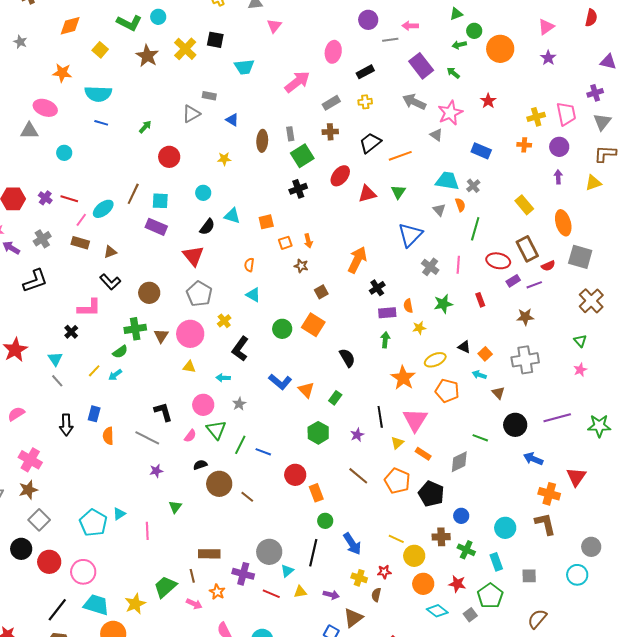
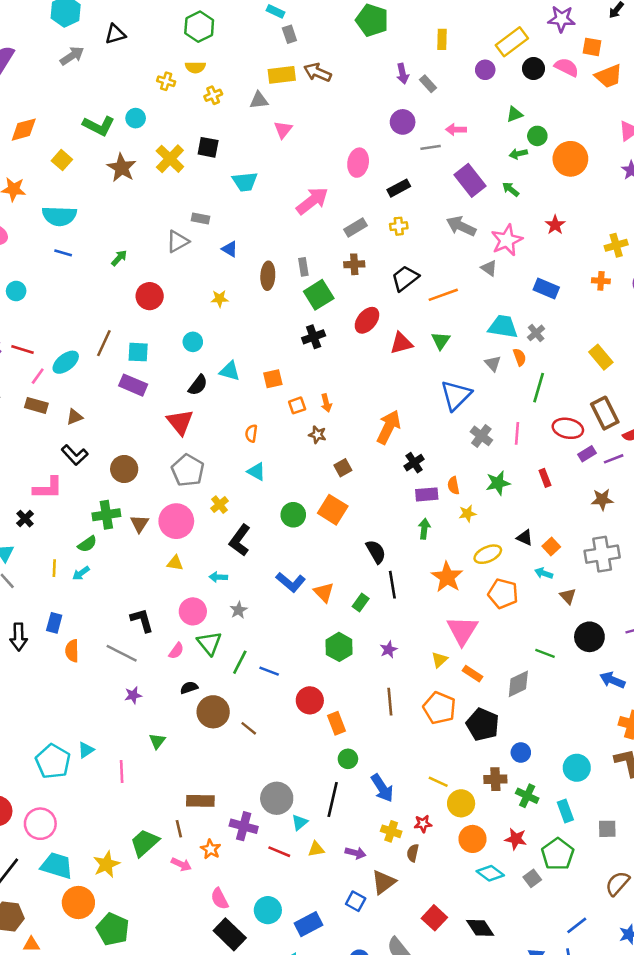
yellow line: (94, 371) -> (54, 568), turned -40
black line: (380, 417) -> (392, 585), moved
brown line: (358, 476) -> (390, 702), turned 45

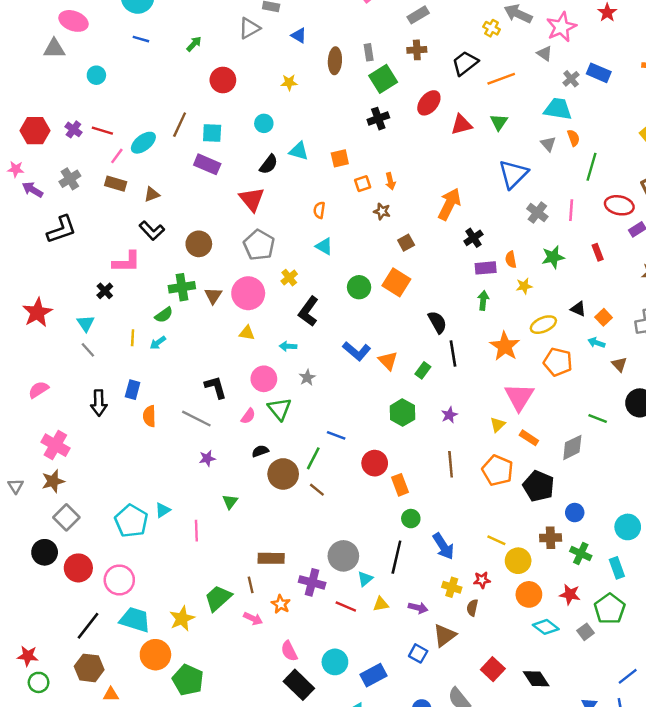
yellow cross: (399, 226) -> (492, 28), moved, turned 35
gray cross: (536, 333) -> (571, 79), moved
green line: (240, 662) -> (313, 458), moved

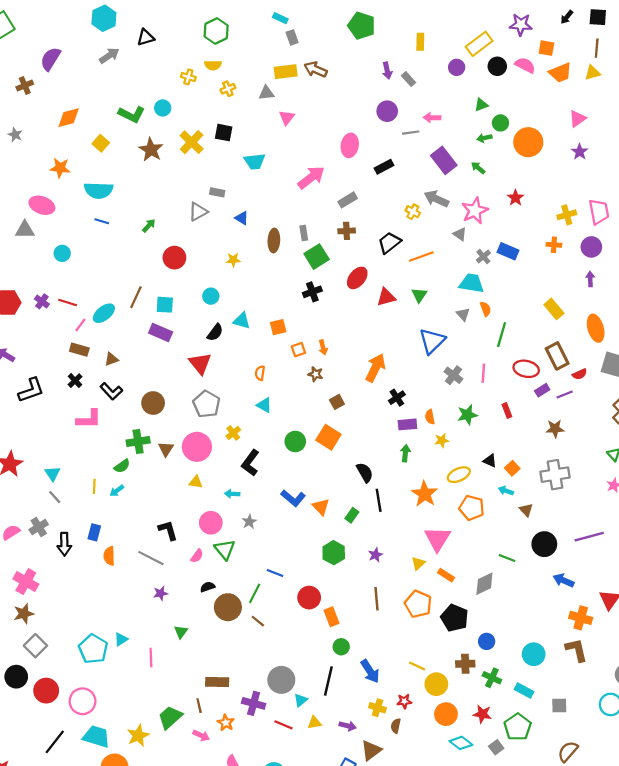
gray cross: (70, 179) -> (39, 527), moved
black cross: (105, 291) -> (75, 381), moved
cyan rectangle: (617, 568) -> (524, 691), turned -42

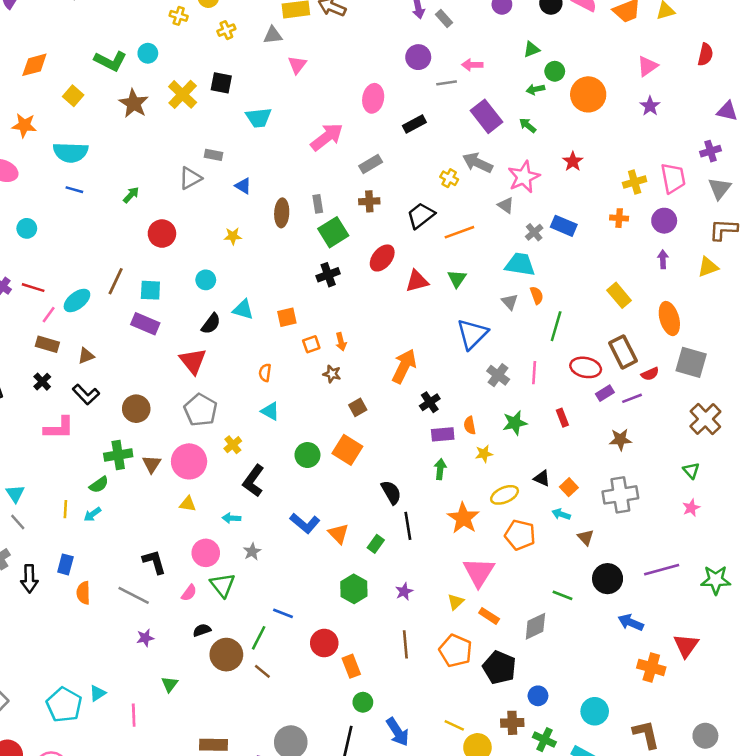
brown L-shape: (576, 650) -> (646, 734), moved

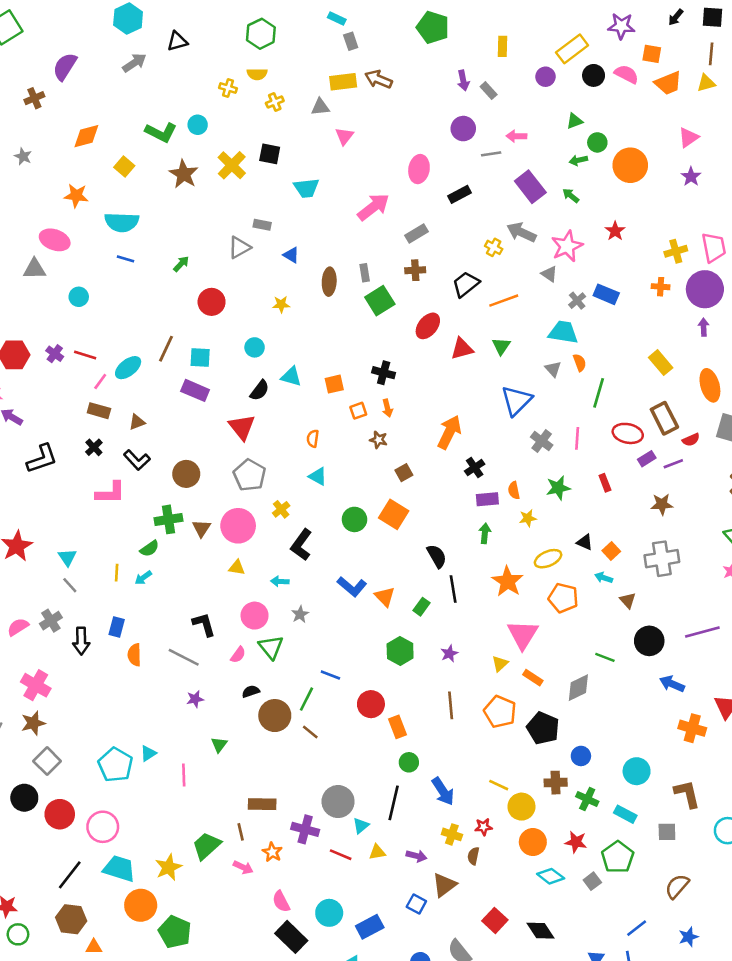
purple circle: (664, 221) -> (705, 289), size x1.5
black cross: (328, 275) -> (384, 373), moved, turned 35

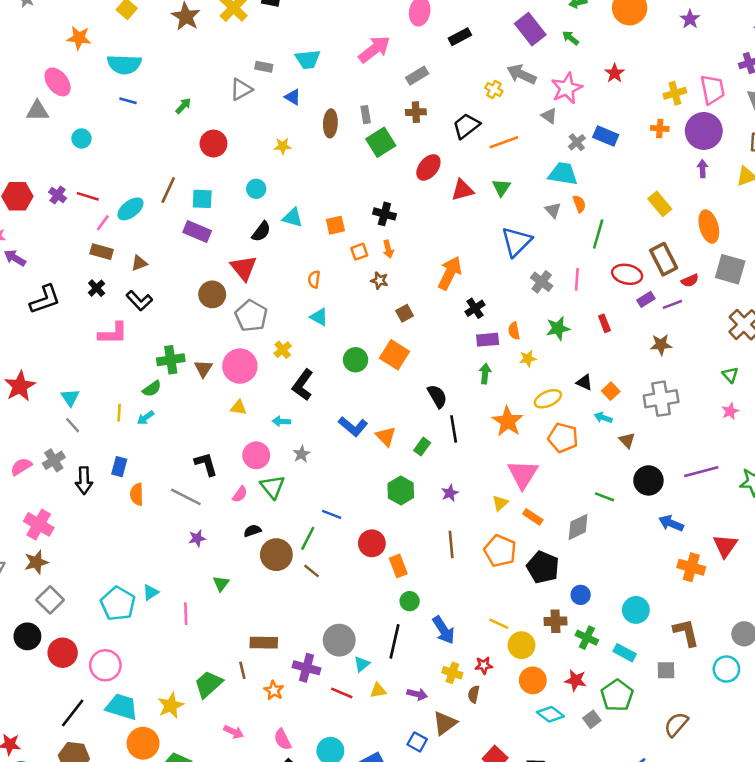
cyan trapezoid: (306, 188) -> (308, 59), moved
pink ellipse: (55, 240) -> (58, 82), turned 32
brown circle: (186, 474) -> (212, 294), moved
pink arrow: (243, 867) -> (234, 732), moved

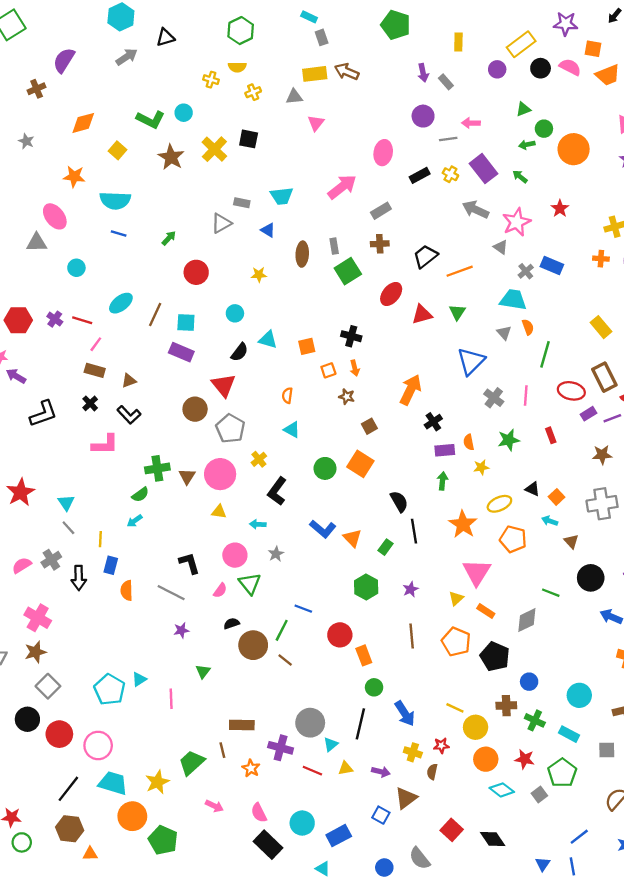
yellow cross: (494, 89) -> (450, 174), moved
cyan ellipse: (130, 209) -> (121, 303), moved
yellow line: (119, 413) -> (100, 539), moved

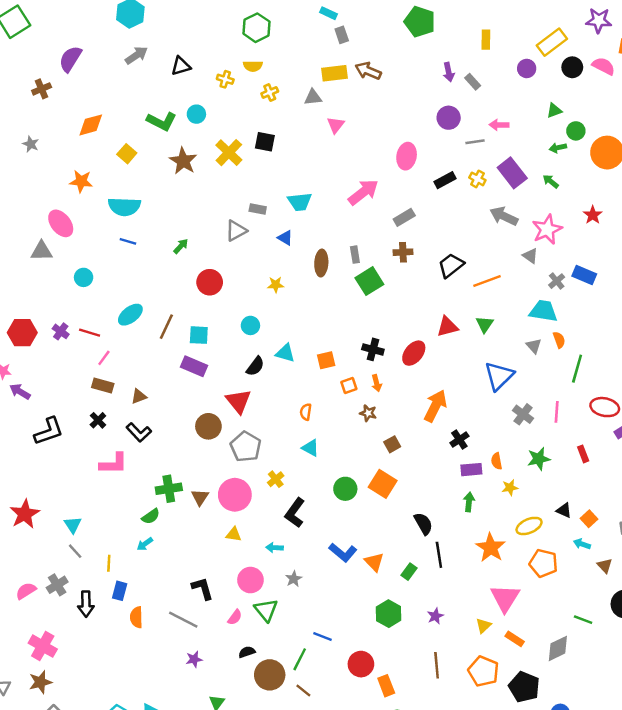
black triangle: (165, 37) -> (181, 66), moved
red ellipse: (391, 294) -> (414, 353), moved

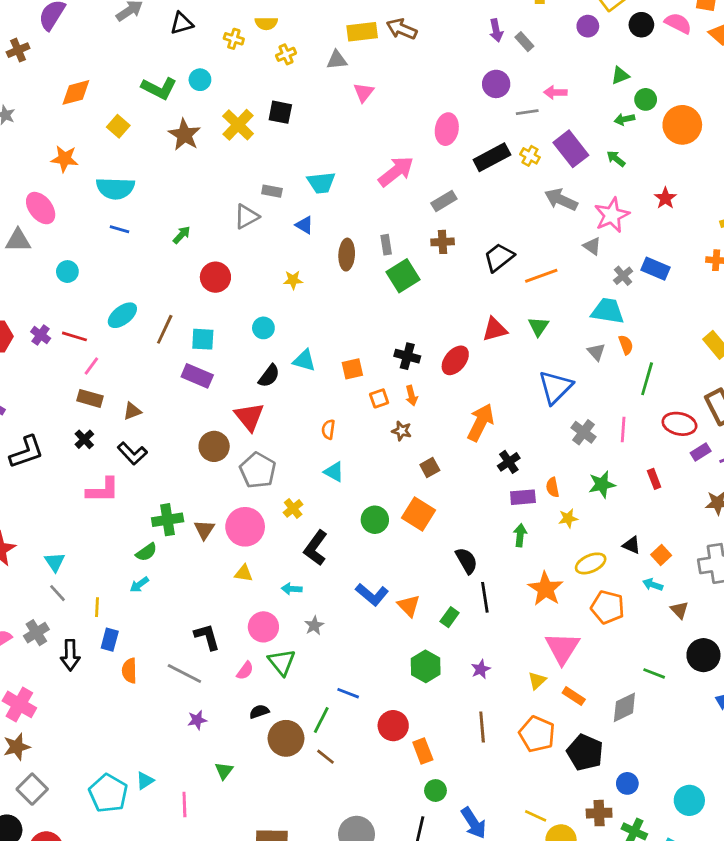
black rectangle: (445, 180) -> (492, 157), size x1.4

